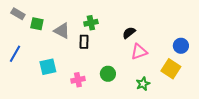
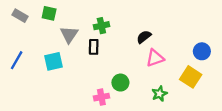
green square: (37, 24) -> (49, 13), moved
gray triangle: (62, 31) -> (69, 35), turned 36
cyan square: (48, 67) -> (53, 61), moved
pink cross: (78, 80) -> (101, 97), moved

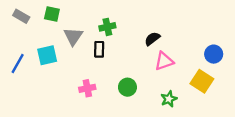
cyan square: (53, 61) -> (47, 55), moved
pink cross: (101, 97) -> (87, 88), moved

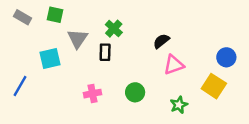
green cross: (107, 27) -> (114, 29), turned -35
blue line: (18, 64) -> (20, 86), moved

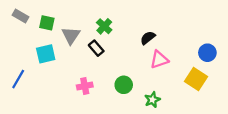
green square: (55, 15) -> (47, 23), moved
black rectangle: (105, 52) -> (96, 48), turned -42
green star: (179, 105) -> (152, 100), moved

